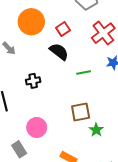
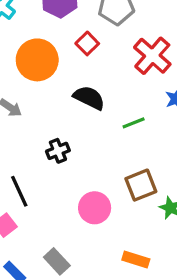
red square: (63, 29) -> (87, 43), moved
pink circle: (37, 127) -> (95, 208), moved

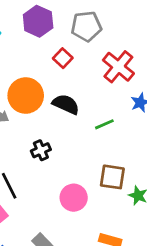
orange circle: (37, 60) -> (26, 96), moved
brown square: (141, 185) -> (112, 177), turned 32

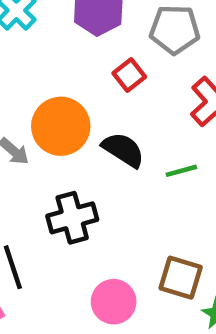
green line: (104, 124) -> (181, 171), moved
black cross: (41, 150) -> (72, 218), size x1.5

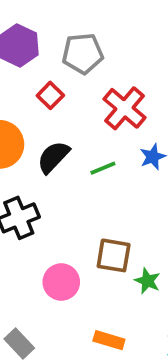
black semicircle: (123, 150) -> (53, 157), turned -72

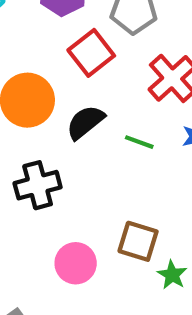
red square: (50, 95) -> (91, 53), size x1.5
green line: (103, 168) -> (139, 142), turned 35

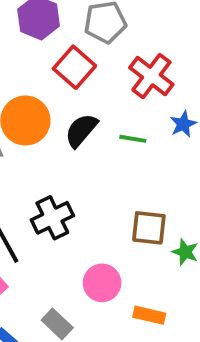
black cross: (38, 185) -> (52, 218), moved
pink circle: (76, 263) -> (102, 283), moved

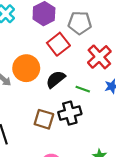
black cross: (52, 218) -> (70, 113), moved
brown square: (149, 228) -> (44, 119), moved

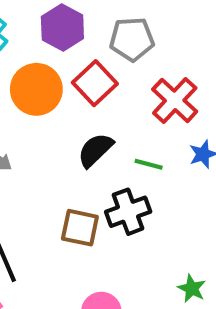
orange circle: (26, 68) -> (36, 89), moved

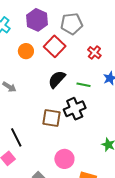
orange circle: (36, 89) -> (26, 51), size x0.6
red cross: (175, 100) -> (94, 53), size x0.6

